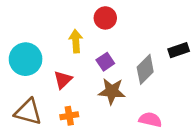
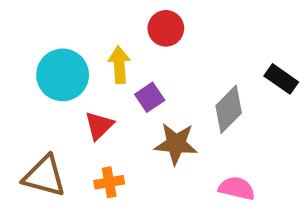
black rectangle: (179, 50) -> (281, 79), turned 54
cyan circle: (26, 59) -> (63, 75), moved
purple square: (105, 62) -> (150, 97), moved

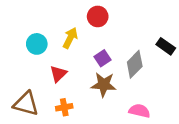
yellow arrow: (119, 65) -> (70, 38), turned 30
cyan circle: (63, 75) -> (37, 44), size x0.7
purple square: (150, 97) -> (102, 58), moved

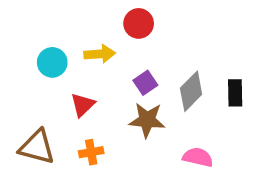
yellow arrow: (70, 38) -> (100, 54), turned 60
black rectangle: (166, 46) -> (235, 93), moved, turned 54

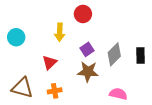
yellow arrow: (100, 54) -> (60, 32), turned 96
cyan circle: (52, 62) -> (16, 37), moved

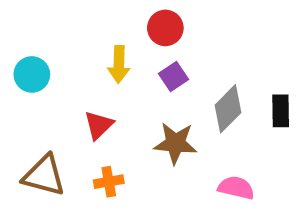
purple square: (87, 49) -> (173, 76), moved

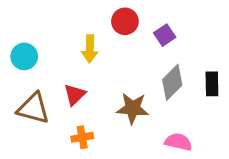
purple square: (173, 76) -> (165, 35), moved
brown triangle: (44, 176) -> (33, 108), moved

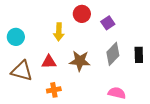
red triangle: (75, 95) -> (49, 62), turned 42
brown star: (133, 108) -> (80, 61), moved

